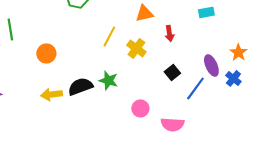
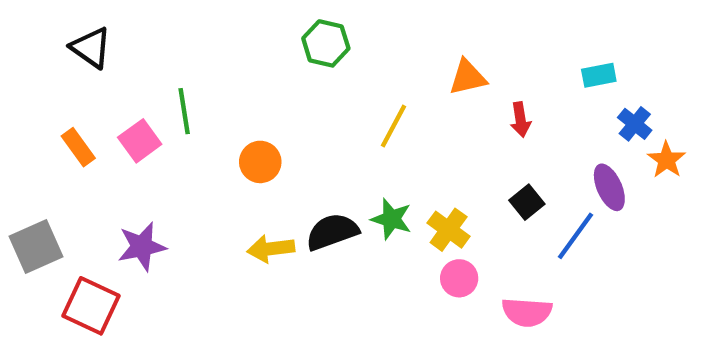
yellow cross: (136, 48) -> (449, 230), moved
blue cross: (233, 78) -> (635, 124), moved

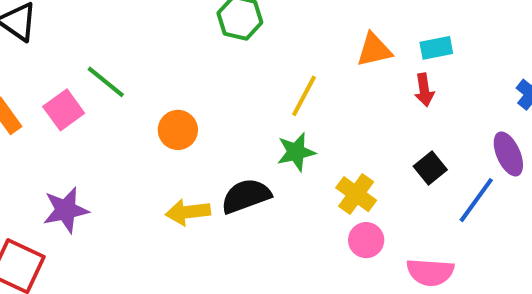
cyan rectangle: (599, 75) -> (436, 48), moved
green line: (184, 111) -> (106, 82), turned -42
green star: (391, 219) -> (296, 152), moved, turned -30

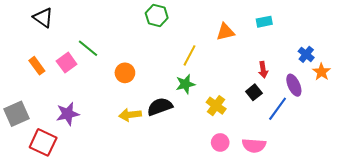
cyan rectangle: (436, 48) -> (264, 22), moved
red arrow: (424, 90) -> (263, 70), moved
pink circle: (366, 240) -> (220, 142), moved

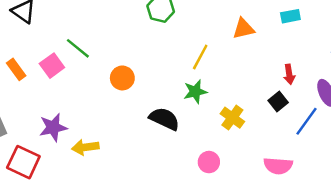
black semicircle: (160, 107) -> (164, 119), turned 45
yellow arrow: (130, 115) -> (85, 147), moved
pink circle: (220, 142) -> (209, 162), moved

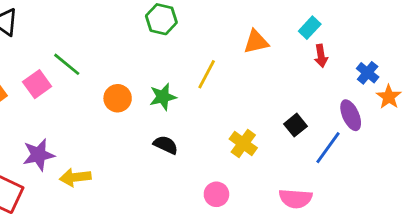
cyan rectangle: (290, 16) -> (310, 28), turned -36
red arrow: (289, 74) -> (321, 56), moved
green star: (195, 92) -> (163, 97), moved
black semicircle: (164, 119) -> (166, 145), size x0.7

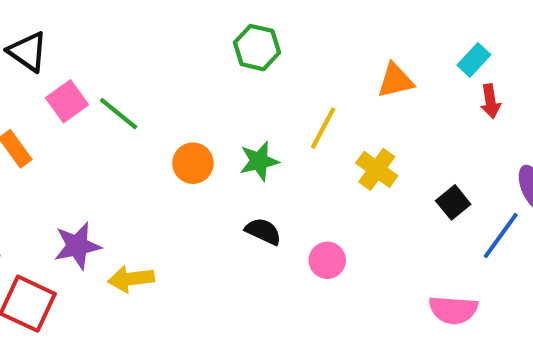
pink square: (37, 84) -> (67, 101), moved
yellow cross: (243, 143) -> (377, 169), moved
pink circle: (216, 194) -> (327, 260), moved

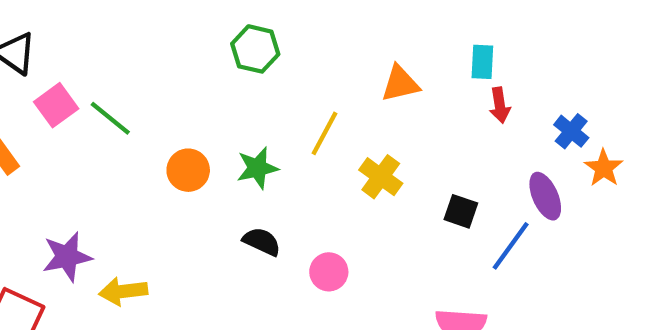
cyan rectangle: (474, 60) -> (482, 62), turned -40
black square: (453, 202) -> (461, 211), turned -32

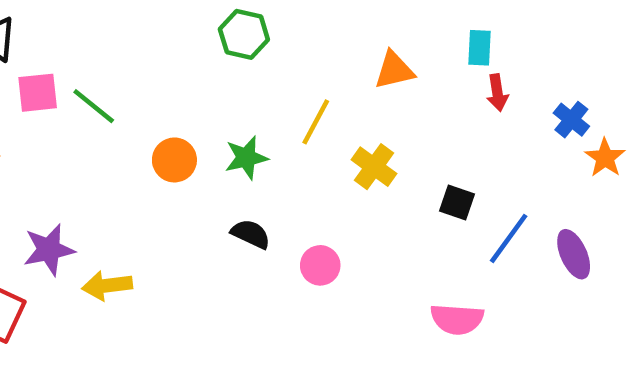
pink square: (56, 105) -> (38, 93), turned 30
purple ellipse: (545, 196) -> (574, 254), moved

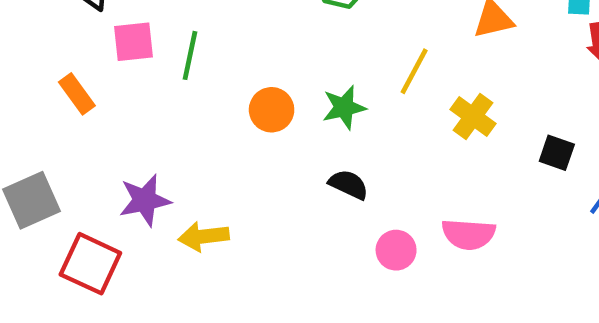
green line: (94, 106) -> (190, 55), turned 63
pink circle: (320, 265) -> (396, 250), moved
pink semicircle: (457, 319) -> (469, 234), moved

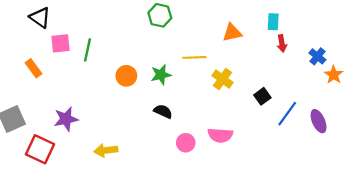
yellow line: (414, 71) -> (194, 57), turned 60
black square: (557, 153) -> (262, 96), turned 35
yellow arrow: (204, 237) -> (106, 150), moved

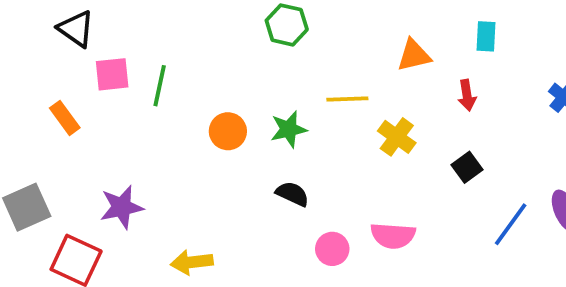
red arrow: (282, 43) -> (467, 95), moved
blue line: (287, 114) -> (511, 224), moved

